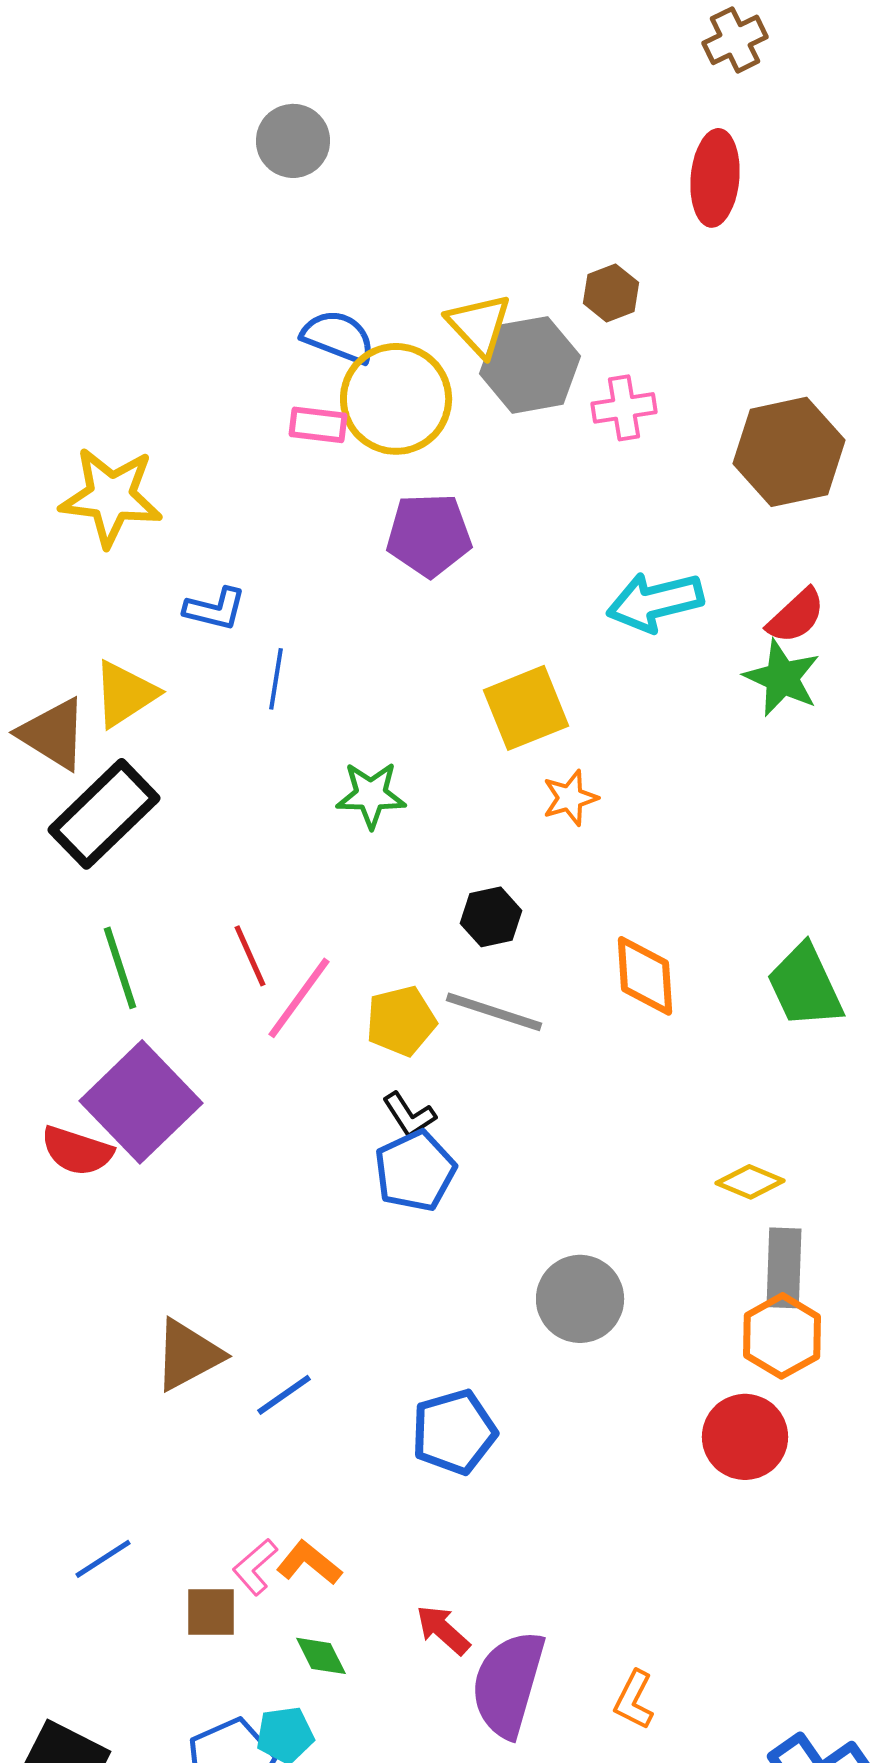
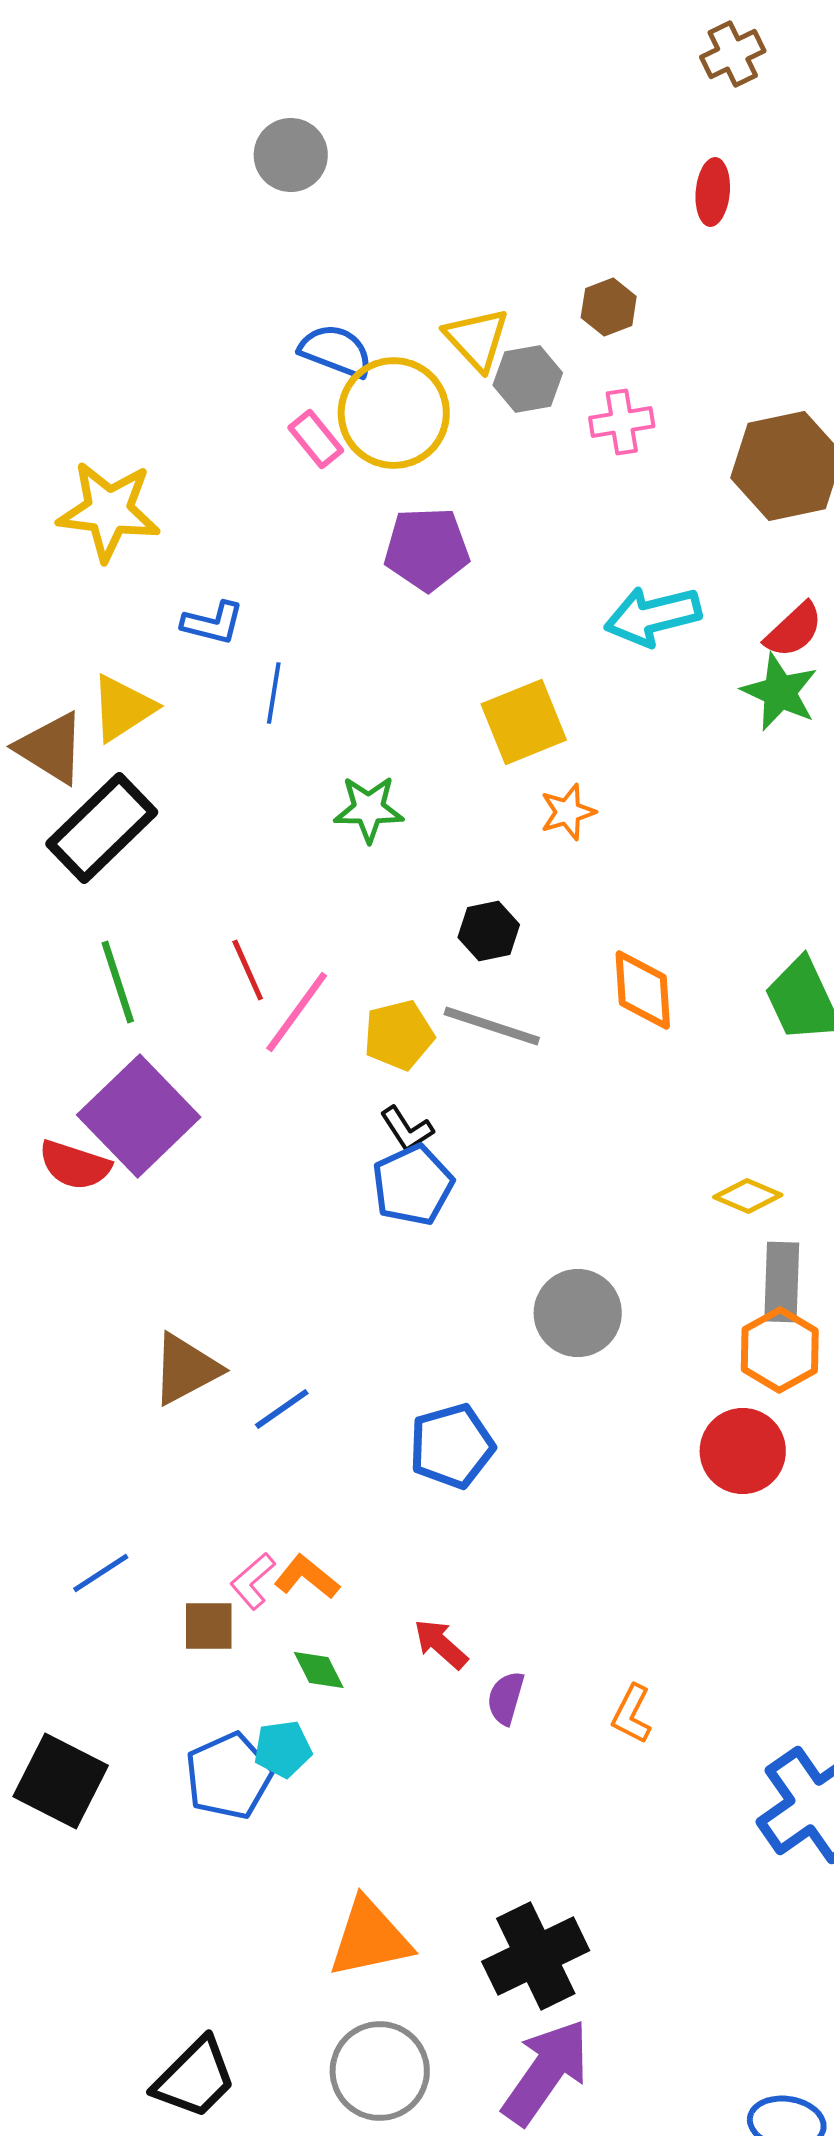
red ellipse: (715, 178) -> (713, 192), size x0.7
gray hexagon: (530, 365) -> (528, 379), size x0.7
pink rectangle: (318, 425) -> (316, 439), turned 44
purple semicircle: (508, 1684) -> (506, 1698), size x0.5

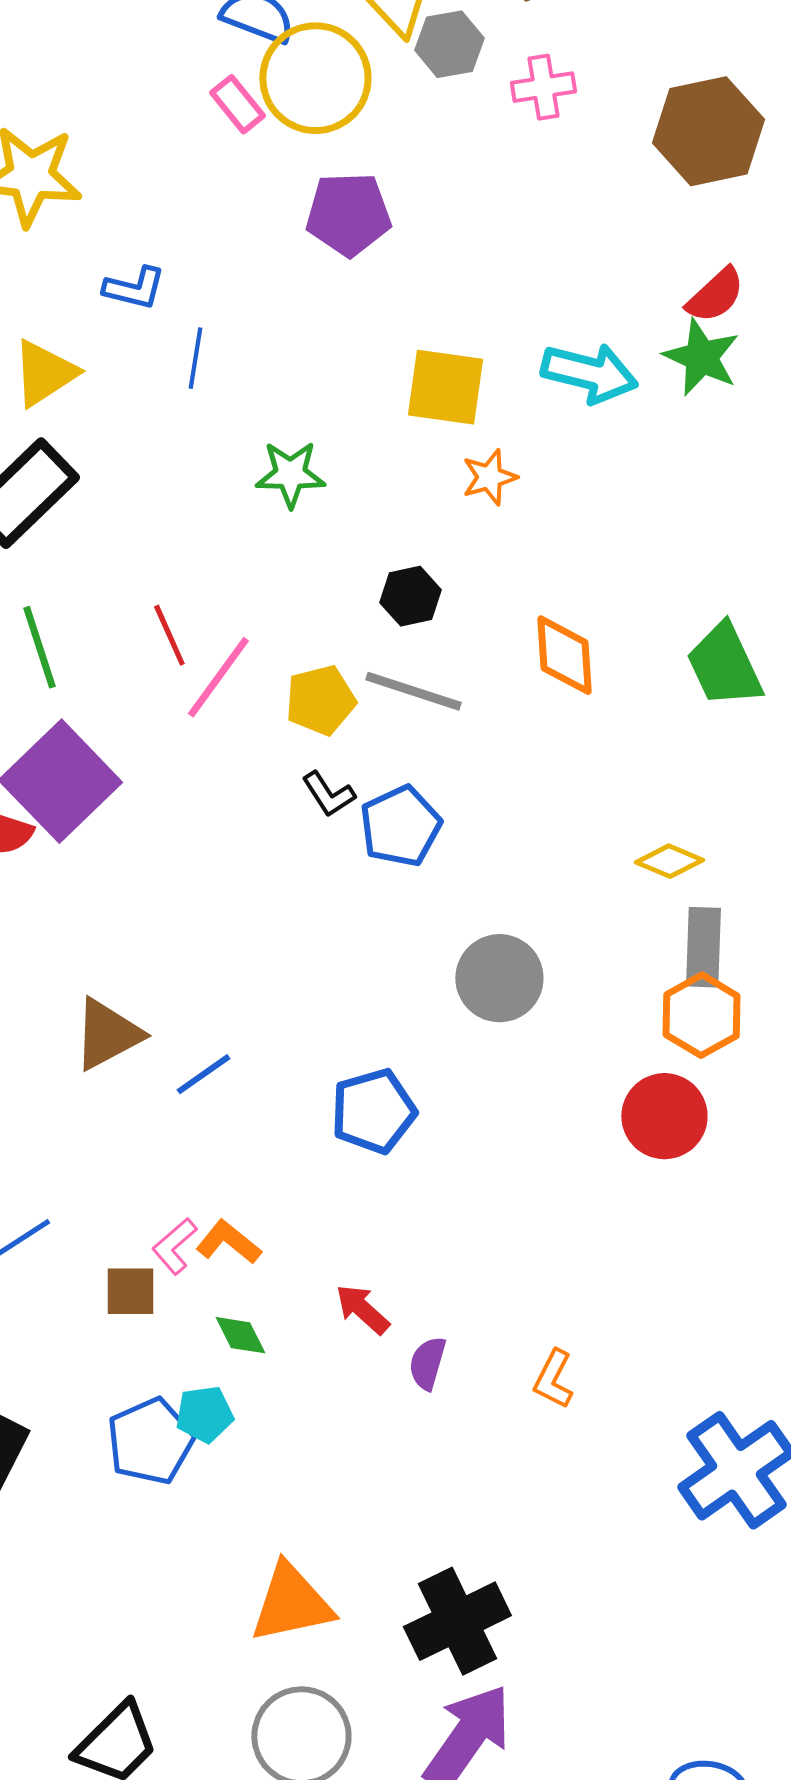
cyan arrow: (653, 616) -> (589, 373), moved, turned -152
yellow square: (524, 722) -> (445, 387), turned 30
blue pentagon: (413, 1185) -> (400, 826), moved

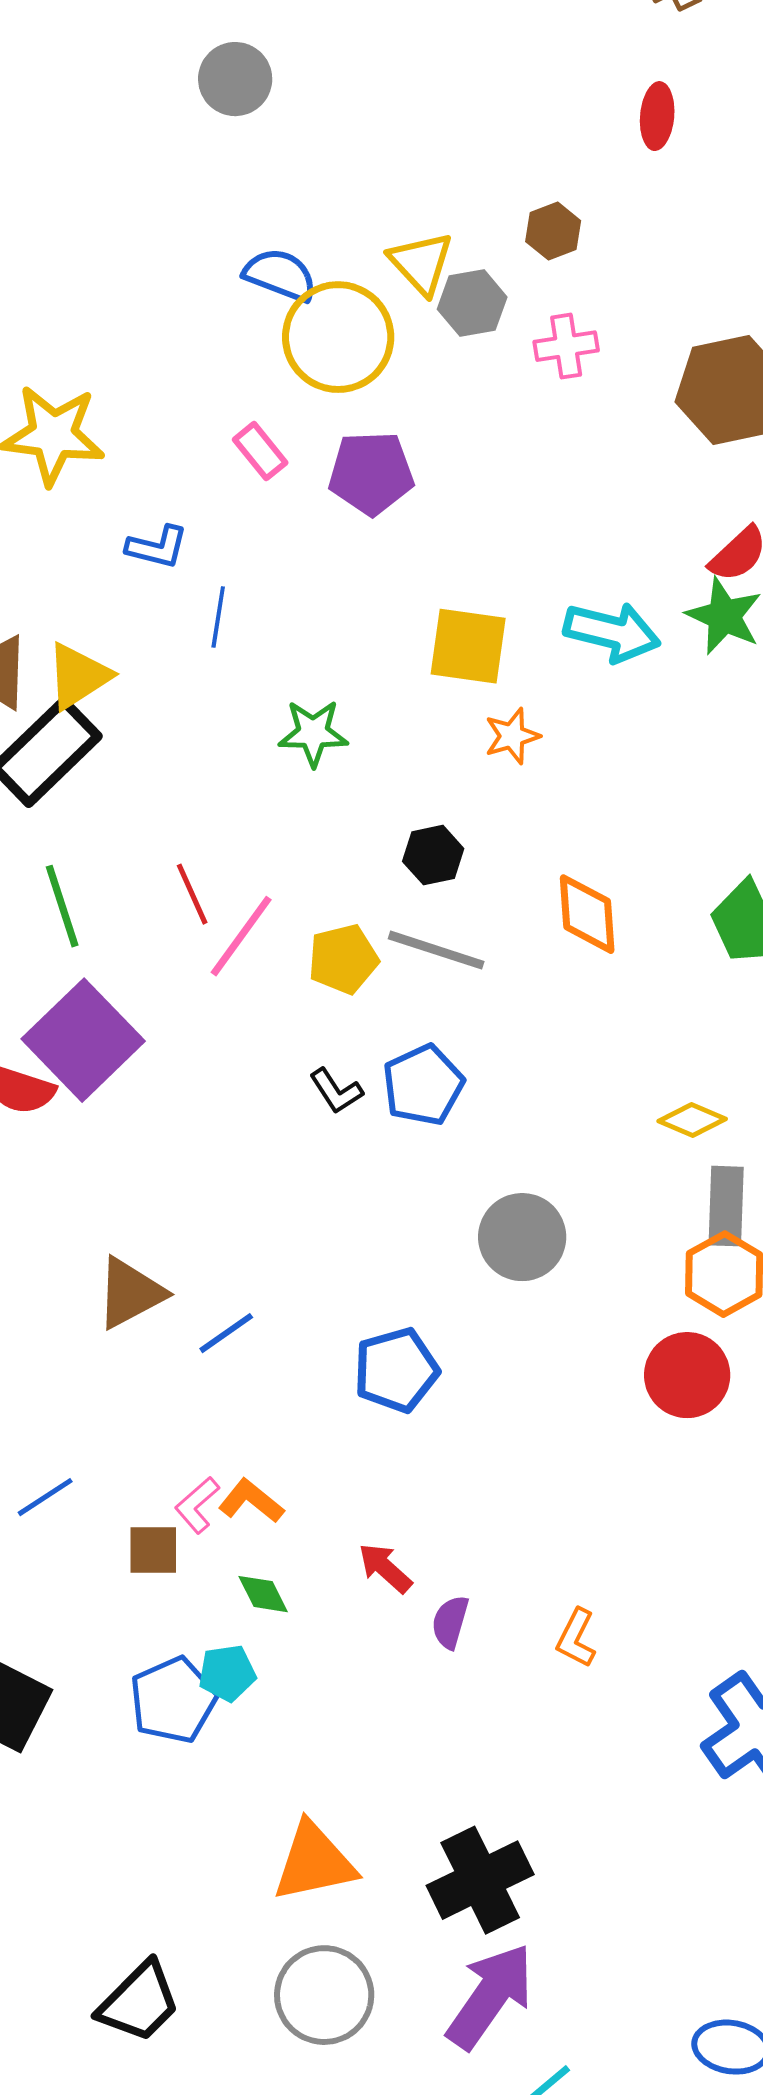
pink rectangle: (237, 104) -> (260, 451), moved
yellow triangle: (44, 373) -> (78, 676), moved
black L-shape: (328, 794) -> (336, 1091), moved

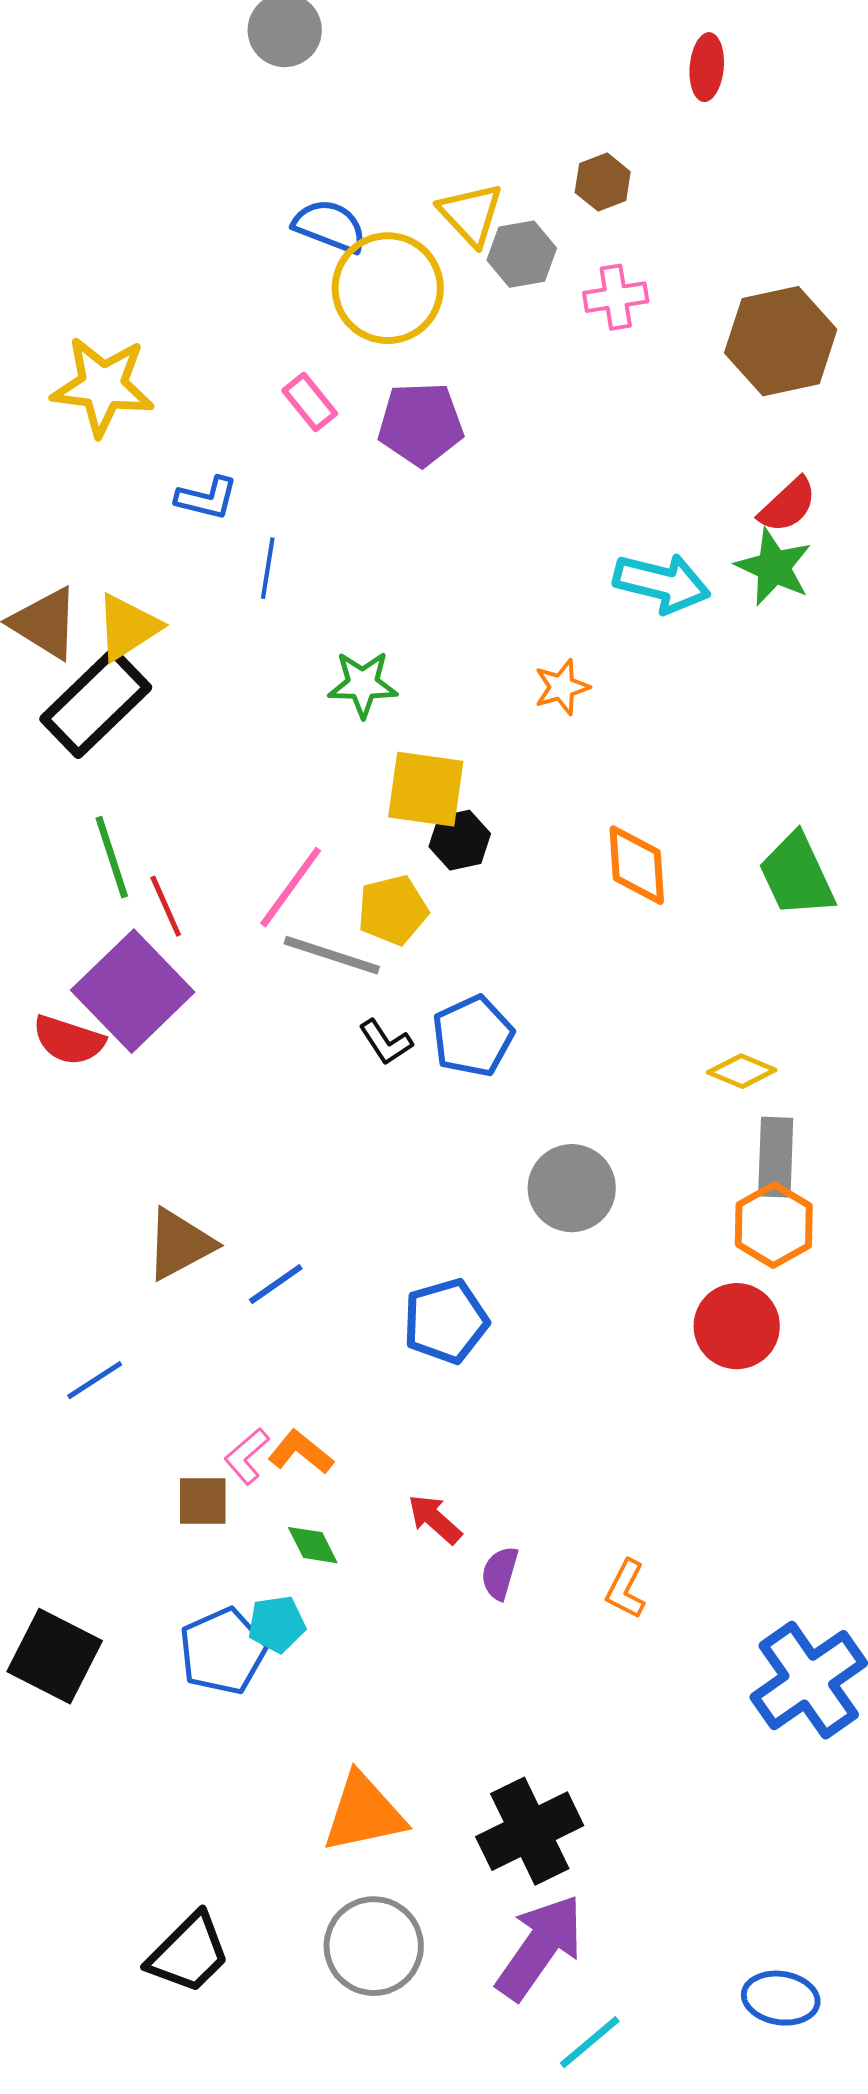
yellow square: (468, 646) -> (426, 789), moved
black hexagon: (433, 855) -> (460, 840), moved
red line: (192, 894) -> (166, 906), moved
gray line: (436, 950) -> (332, 955), moved
blue line: (45, 1497) -> (95, 1380), moved

